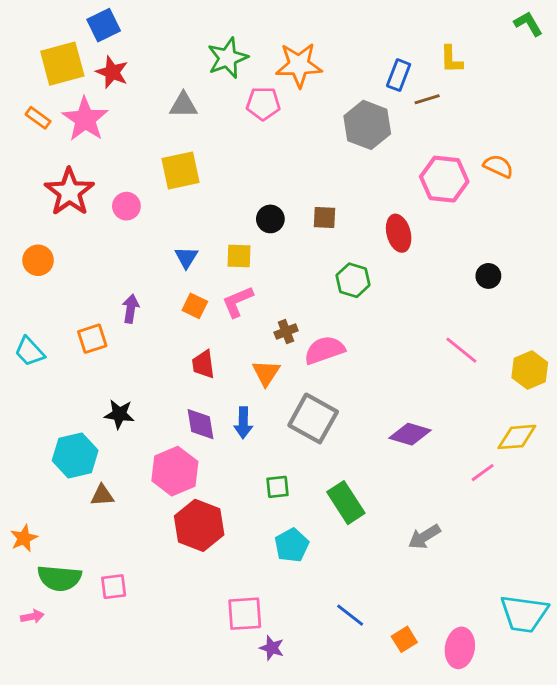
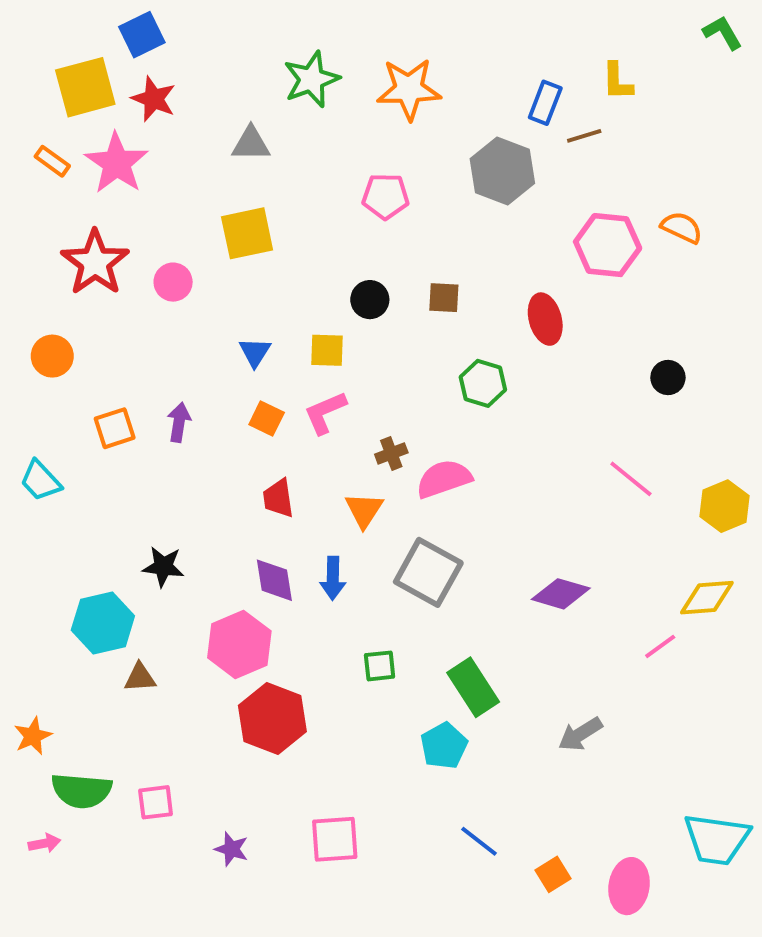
pink pentagon: (263, 104) -> (385, 196), moved
orange square: (92, 339) -> (115, 428), moved
cyan pentagon: (292, 545) -> (444, 746), moved
purple star: (272, 648) -> (232, 849), moved

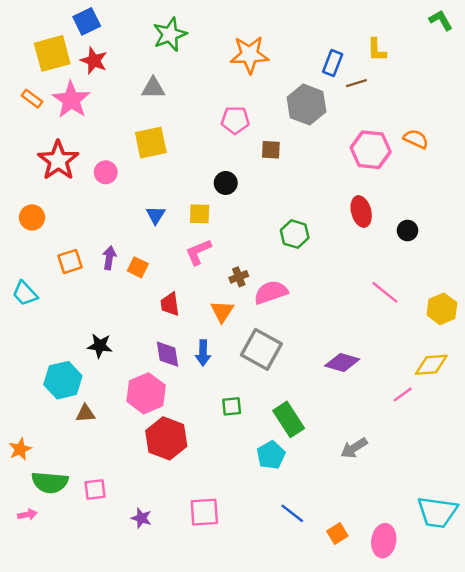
green star: (311, 79) -> (170, 34), moved
brown square: (444, 298) -> (271, 150), moved
red ellipse: (545, 319) -> (361, 211), moved
orange square: (267, 418) -> (138, 267), moved

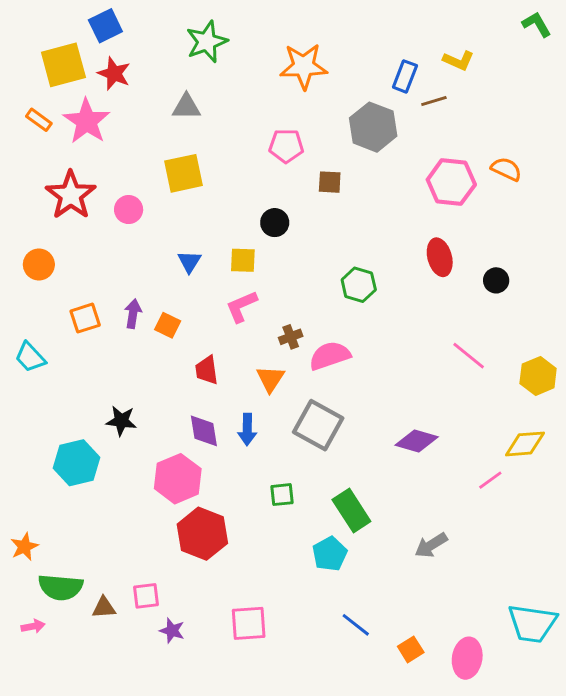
yellow L-shape: (377, 50) -> (458, 60), turned -65
brown triangle: (85, 413) -> (104, 607), moved
pink square: (95, 490) -> (146, 596), moved

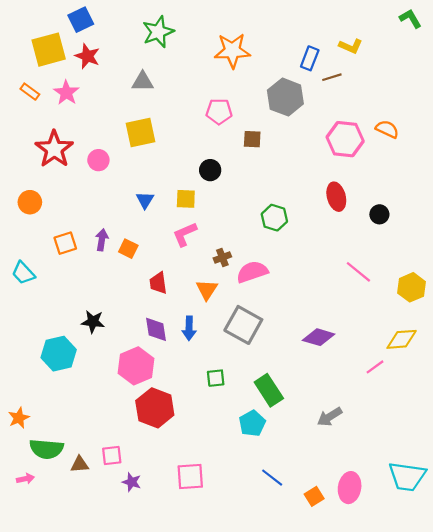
pink star: (87, 121) -> (66, 93), size x0.7
pink ellipse: (467, 658) -> (350, 488), moved

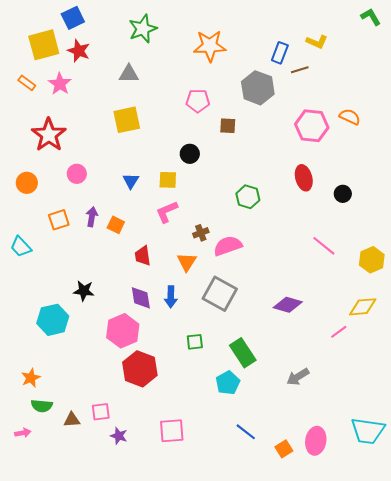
pink circle: (98, 160) -> (77, 174), moved
orange star: (19, 418) -> (31, 378), moved
green semicircle: (46, 449) -> (42, 406), size x0.7

